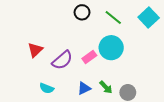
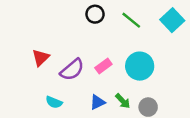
cyan circle: (111, 48) -> (140, 66), moved

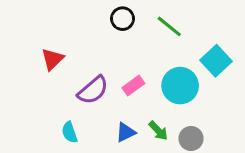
cyan square: (172, 20) -> (216, 61), moved
red triangle: (41, 58) -> (52, 59), moved
cyan semicircle: (54, 102) -> (70, 132), turned 49

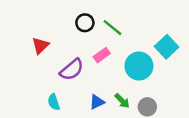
black circle: (122, 19) -> (85, 23), moved
green line: (169, 26) -> (113, 28), moved
pink rectangle: (133, 86) -> (102, 55), moved

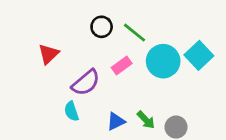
cyan circle: (139, 66) -> (163, 61), moved
cyan semicircle: (54, 102) -> (71, 111), moved

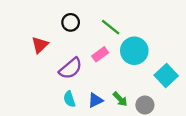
black circle: (102, 27) -> (71, 22), moved
cyan square: (199, 55) -> (166, 75), moved
cyan semicircle: (71, 111) -> (69, 99), moved

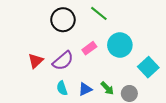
black circle: (71, 22) -> (63, 20), size x1.5
green line: (111, 27) -> (99, 13), moved
red triangle: (40, 45) -> (36, 61), moved

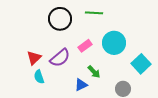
green line: (99, 13) -> (94, 13), turned -36
cyan semicircle: (62, 88) -> (39, 77), moved
green arrow: (107, 88) -> (94, 72), moved

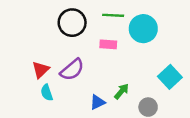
cyan circle: (114, 43) -> (143, 29), moved
pink rectangle: (85, 46) -> (108, 44), moved, turned 40
green arrow: (94, 72) -> (122, 91), moved, turned -96

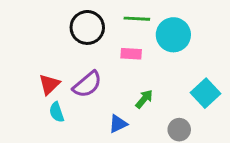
green arrow: (122, 91) -> (144, 99), moved

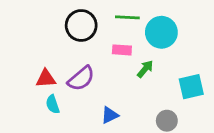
red triangle: (49, 84) -> (46, 79), turned 40
cyan square: (205, 93) -> (191, 87), turned 30
green arrow: (144, 99) -> (145, 69), moved

